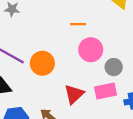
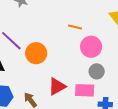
pink circle: (91, 50) -> (91, 47), moved

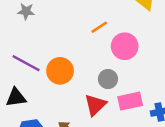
orange line: (75, 27) -> (99, 27), turned -32
gray circle: (97, 71) -> (108, 79), moved

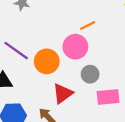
pink circle: (125, 46) -> (75, 47), moved
red triangle: (95, 105) -> (63, 94), moved

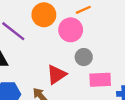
orange circle: (47, 61) -> (44, 15), moved

